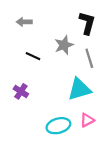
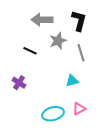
gray arrow: (24, 22) -> (42, 20), moved, size x1.5
cyan triangle: (79, 89) -> (72, 81), size x0.6

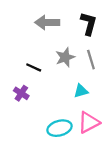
gray star: (58, 41) -> (65, 57), moved
black line: (30, 51) -> (34, 67), moved
pink triangle: (79, 109) -> (89, 122), size x1.5

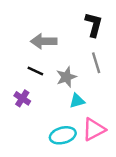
gray arrow: (47, 22) -> (44, 41), moved
gray star: (65, 57) -> (66, 77), moved
cyan triangle: (81, 91) -> (77, 101), moved

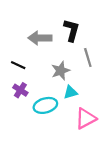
black L-shape: (94, 25) -> (72, 30), moved
black line: (35, 71) -> (18, 65), moved
cyan ellipse: (63, 135) -> (45, 105), moved

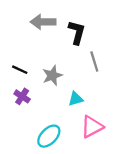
gray arrow: (40, 38) -> (43, 22), moved
gray star: (61, 71) -> (52, 75), moved
cyan ellipse: (45, 105) -> (49, 136), moved, turned -30

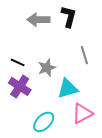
black L-shape: (77, 32) -> (69, 17), moved
purple cross: (22, 96) -> (20, 86), size x1.5
cyan triangle: (76, 99) -> (68, 89), size x1.5

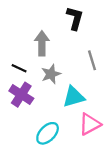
gray arrow: (38, 20) -> (42, 43), moved, turned 90

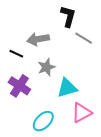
gray arrow: (42, 43) -> (38, 39), turned -100
gray line: (92, 60) -> (84, 38), moved, turned -42
black line: (19, 68) -> (16, 54), moved

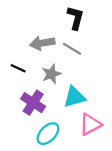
gray line: (84, 38) -> (72, 49), moved
black line: (16, 54) -> (18, 68), moved
purple cross: (19, 86) -> (33, 103), moved

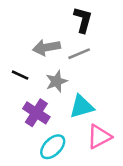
gray line: (72, 49) -> (79, 54), turned -54

